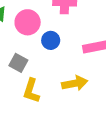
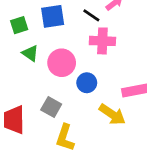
yellow arrow: (75, 83) -> (112, 114), moved, turned 45

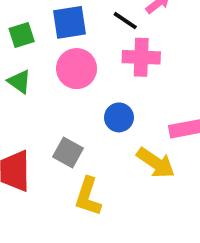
green triangle: (30, 53) -> (19, 82), moved
pink circle: (62, 63) -> (77, 69), moved

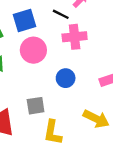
gray square: (68, 152) -> (36, 106), turned -30
yellow arrow: (156, 163) -> (96, 119), moved

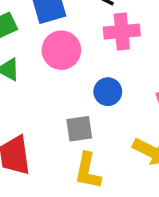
gray square: (36, 106) -> (79, 129), moved

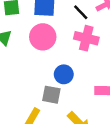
gray square: (79, 129) -> (51, 95), moved

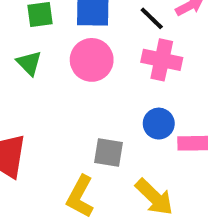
blue circle: (64, 74) -> (159, 124), moved

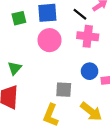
green triangle: (29, 63) -> (15, 68), moved, turned 32

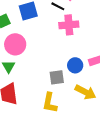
pink circle: (49, 40) -> (15, 44), moved
blue circle: (90, 71) -> (75, 65), moved

